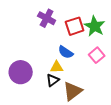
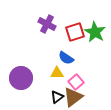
pink square: (97, 55) -> (76, 82), moved
black triangle: (53, 80) -> (57, 97), moved

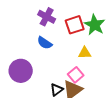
blue semicircle: (66, 58) -> (45, 43), moved
yellow triangle: (57, 73) -> (85, 53), moved

